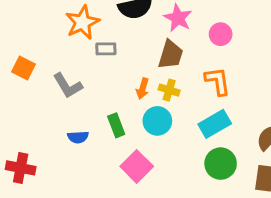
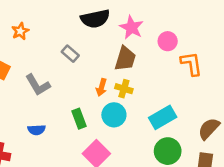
orange star: (82, 22) -> (20, 31), moved, size x0.6
gray rectangle: (106, 49) -> (70, 54), turned 42
orange L-shape: (218, 81) -> (191, 64), moved
blue semicircle: (78, 137) -> (37, 130), moved

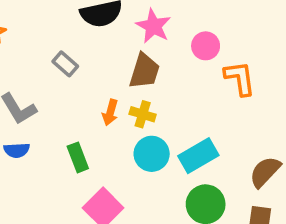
cyan circle: (114, 115) -> (152, 154), moved
blue semicircle: (37, 130) -> (17, 150), moved

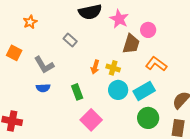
brown trapezoid: (144, 71) -> (131, 44), moved
orange L-shape: (240, 78) -> (156, 64), moved, turned -45

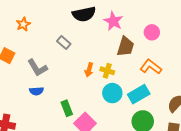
pink circle: (148, 30) -> (152, 32), moved
green rectangle: (77, 92) -> (67, 108), moved

